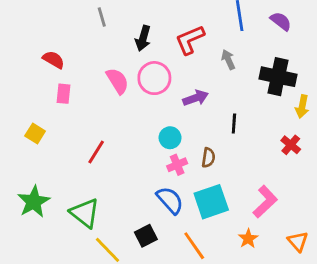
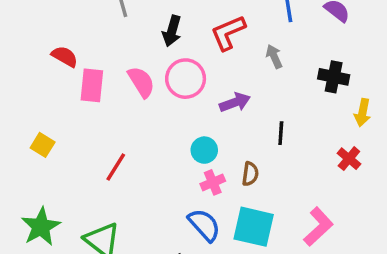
black cross: (278, 77) -> (334, 77), size x0.7
pink rectangle: (63, 94) -> (92, 85), moved, size x1.4
cyan square: (211, 202) -> (254, 227), turned 32

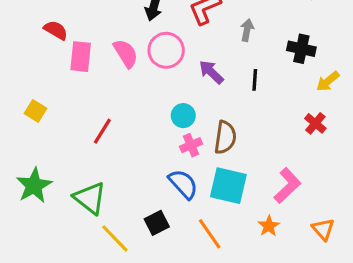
gray arrow: (274, 56) -> (247, 30), turned 35
purple arrow: (235, 102) -> (211, 72), turned -116
yellow arrow: (363, 113) -> (328, 81), turned 40
black line: (281, 133) -> (255, 80), moved
brown semicircle: (250, 174) -> (225, 137), size x1.5

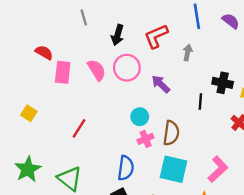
black cross: (301, 49) -> (223, 83), moved
black line: (255, 80) -> (200, 102), moved
blue semicircle: (183, 184) -> (126, 168), moved, turned 50

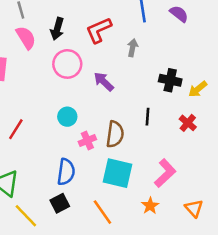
pink semicircle: (97, 70) -> (26, 38), moved
black line: (200, 102) -> (148, 117), moved
cyan circle: (140, 117) -> (67, 117), moved

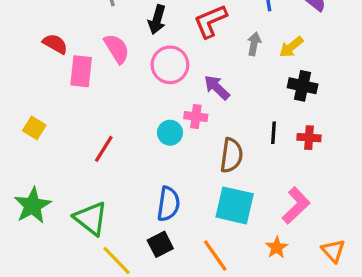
pink semicircle: (26, 38) -> (117, 49), moved
yellow arrow: (198, 89) -> (291, 47), moved
red cross: (188, 123) -> (309, 138), moved, turned -36
pink cross: (87, 141) -> (196, 117), moved, turned 30

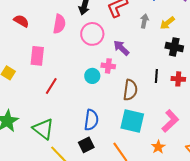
pink semicircle: (117, 49) -> (59, 24), turned 42
pink rectangle: (81, 71) -> (37, 56), moved

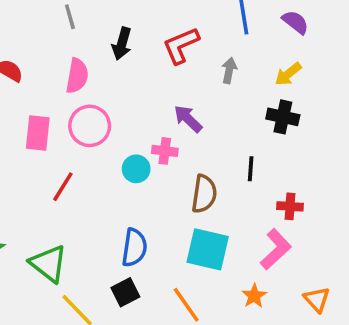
yellow arrow: (167, 23) -> (288, 74), moved
pink circle: (92, 34) -> (90, 126), moved
red cross: (178, 79) -> (290, 206), moved

